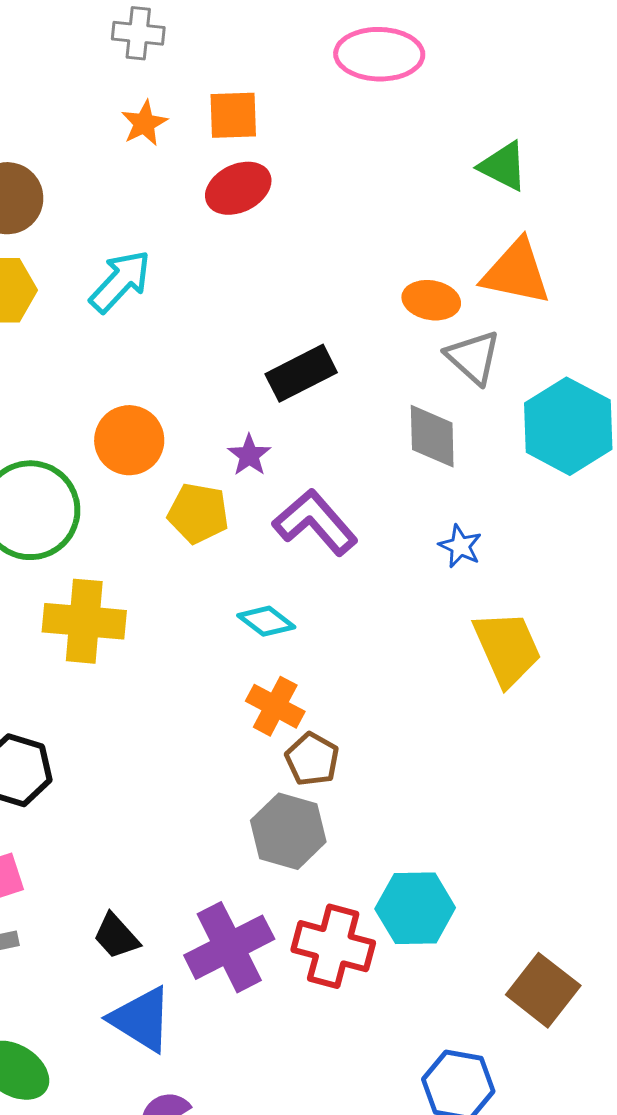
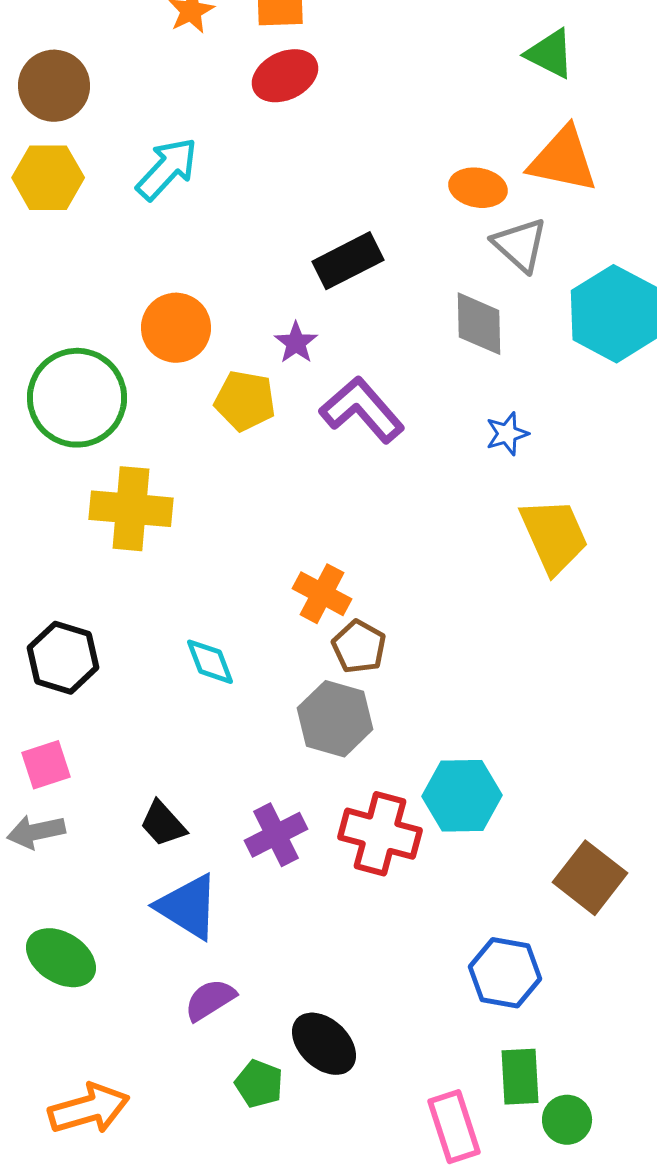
blue star: (460, 546) -> (507, 434), turned 30
cyan diamond: (266, 621) -> (210, 662), moved, turned 32
purple cross: (229, 947) -> (276, 835), size x0.7

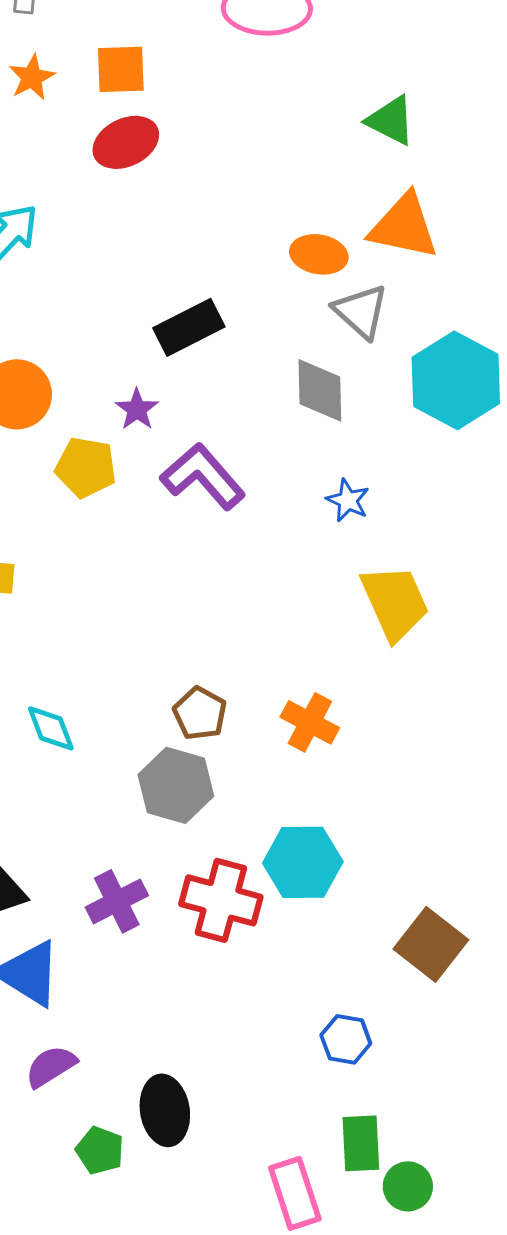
blue star: (507, 434) -> (348, 500), turned -30
orange cross: (322, 594) -> (310, 722), moved
blue hexagon: (505, 973) -> (346, 1039), size x0.7
black ellipse: (324, 1044) -> (165, 1110), turned 38

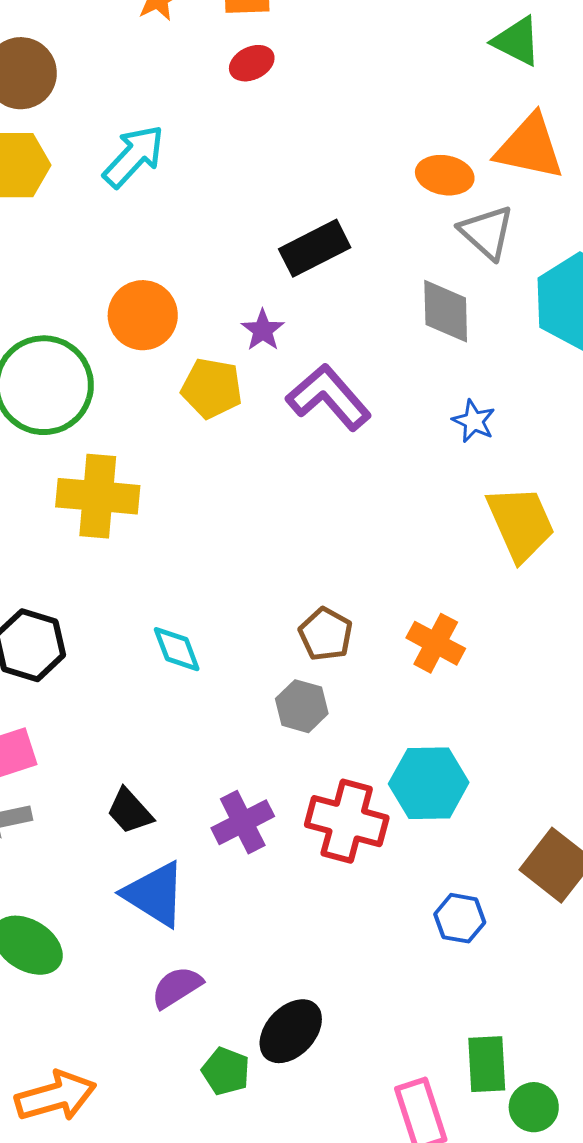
red ellipse: (126, 142) -> (252, 63), size x0.7
gray hexagon: (176, 785) -> (302, 706), size x0.7
blue hexagon: (346, 1039) -> (460, 918), moved
black ellipse: (165, 1110) -> (291, 1031), turned 52

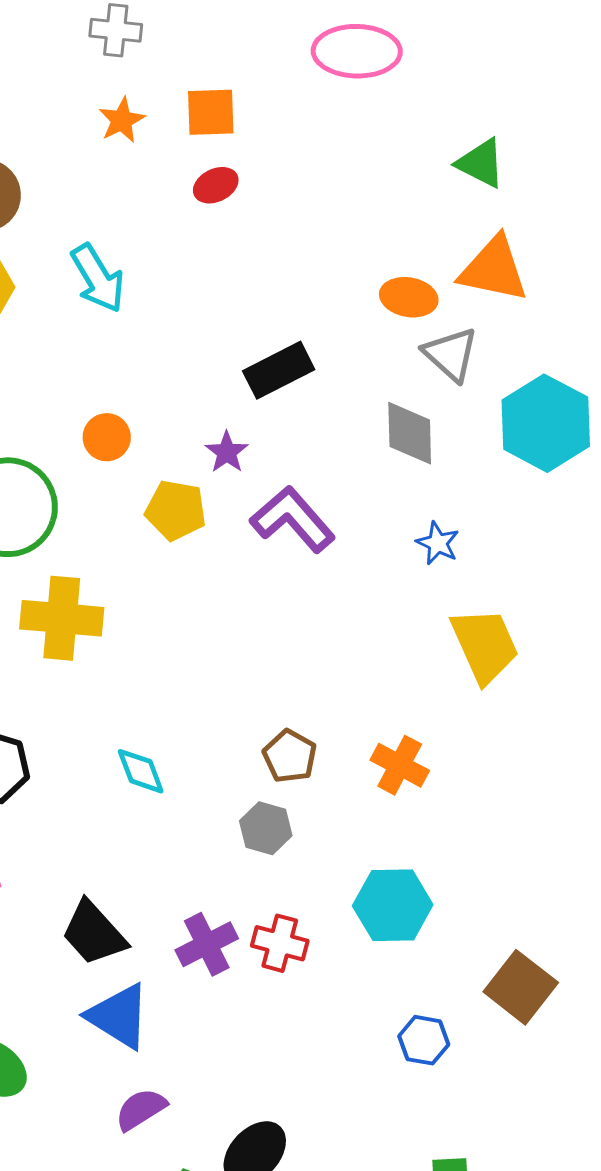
cyan arrow: (134, 156) -> (98, 278), turned 106
orange circle: (143, 315) -> (107, 437), size x0.7
black trapezoid: (130, 811) -> (94, 933), size x1.4
red cross: (347, 821) -> (280, 943), moved, size x0.7

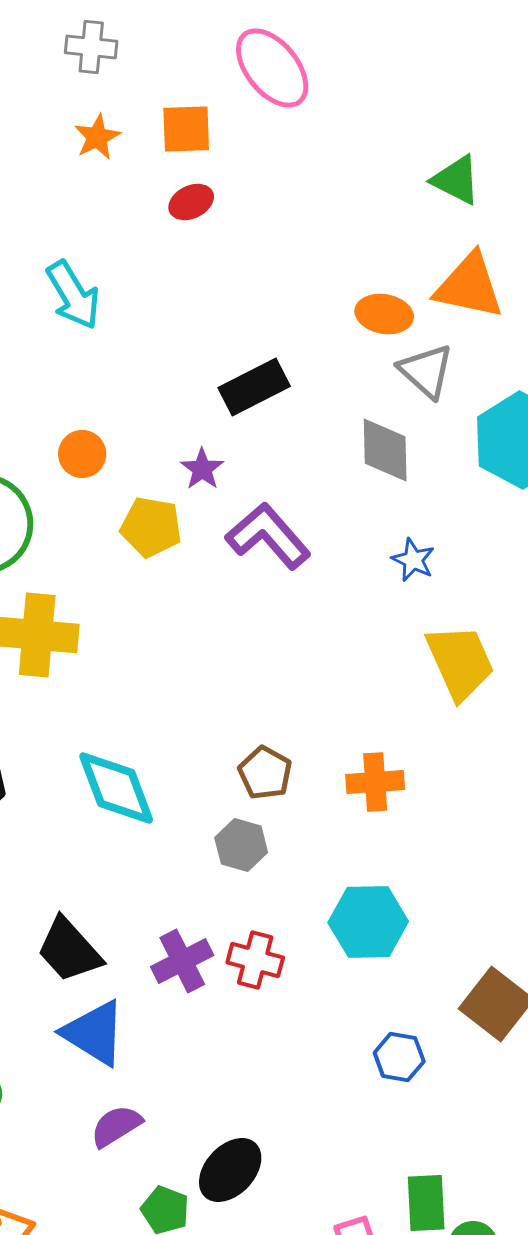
pink ellipse: (357, 51) -> (272, 68), moved, turned 50
orange cross: (400, 765) -> (375, 782), turned -32
cyan diamond: (141, 771) -> (116, 788), size x1.6

